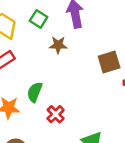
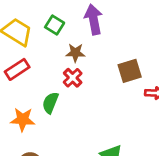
red cross: (56, 114) -> (73, 78), moved

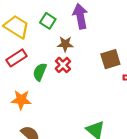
green semicircle: (50, 103) -> (40, 72), moved

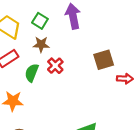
brown star: (65, 44) -> (41, 44), moved

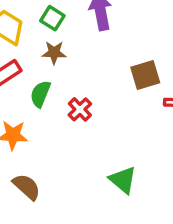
red cross: (55, 66) -> (80, 109), moved

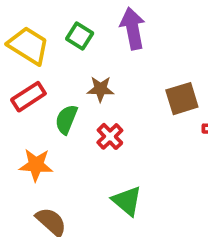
brown star: (54, 53) -> (100, 89), moved
green triangle: (123, 180) -> (127, 201), moved

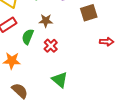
brown square: (182, 99) -> (89, 13), moved

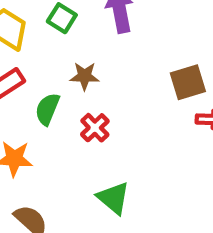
brown square: (89, 13) -> (188, 82), moved

